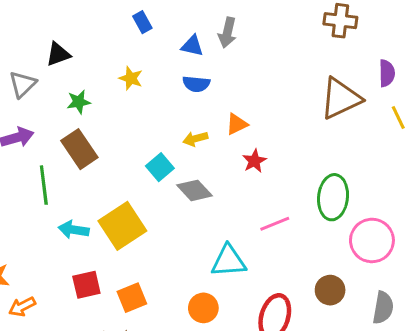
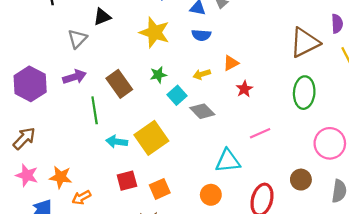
yellow star: (131, 78) -> (154, 32), size x1.8
green star: (79, 102) -> (158, 75), moved
green ellipse: (333, 197) -> (304, 93), moved

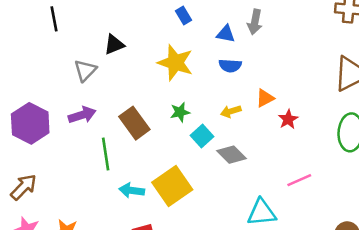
red star: (244, 89) -> (288, 119), moved

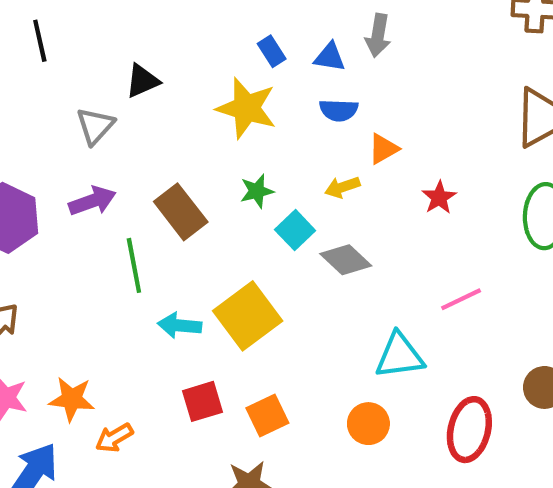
blue rectangle: (184, 15) -> (272, 51), moved
orange triangle: (265, 98) -> (383, 149), moved

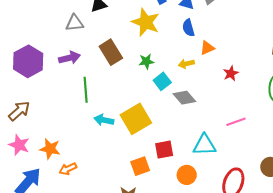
blue semicircle: (339, 110) -> (188, 28), turned 66
gray triangle: (95, 126) -> (75, 23), turned 36
brown rectangle: (181, 212) -> (111, 52), moved
red square: (202, 401) -> (164, 150), moved

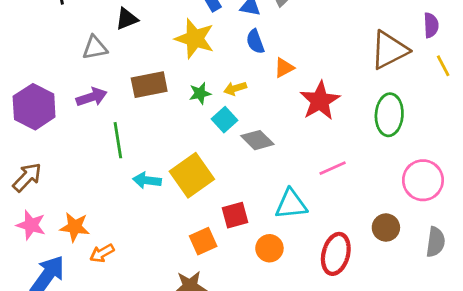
brown rectangle: (111, 52) -> (149, 85), turned -65
yellow arrow: (186, 64) -> (235, 88), moved
red star: (231, 73) -> (320, 101), size x1.8

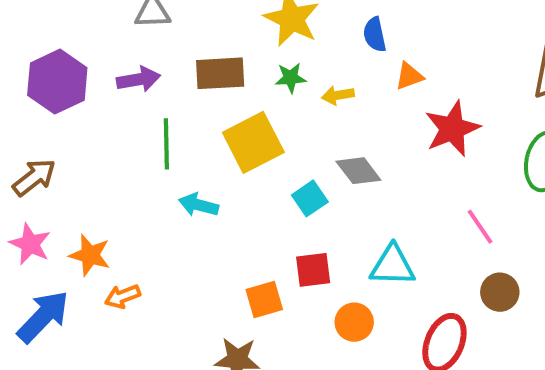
green star: (200, 93) -> (291, 78), moved
cyan square: (225, 120) -> (310, 198), moved
pink line: (333, 168) -> (480, 227), moved, turned 72
yellow square: (192, 175) -> (253, 142), moved
brown circle: (386, 228) -> (500, 292), moved

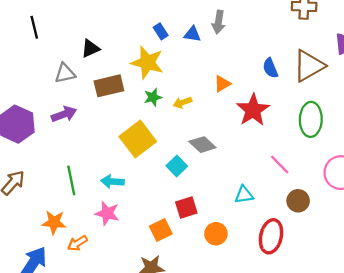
blue semicircle: (375, 35) -> (270, 68), moved
brown rectangle: (220, 73) -> (109, 86), moved
green line: (166, 144) -> (71, 180), moved
pink star: (30, 244) -> (107, 213), moved
cyan triangle: (393, 266) -> (244, 195), moved, size x0.7

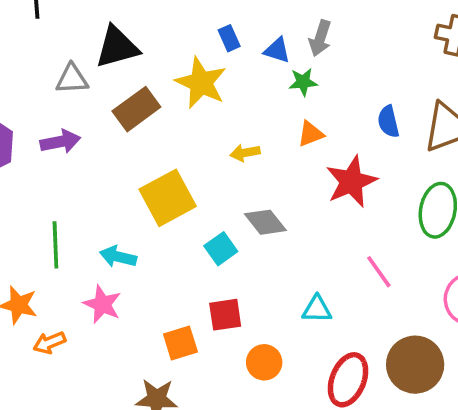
black triangle: (90, 48) -> (117, 47), size x1.5
brown rectangle: (109, 86) -> (136, 109), turned -32
green star: (153, 97) -> (303, 82), moved
brown circle: (298, 201) -> (415, 365), moved, size x1.6

